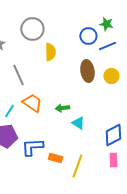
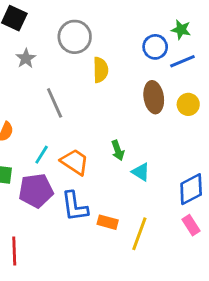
orange trapezoid: (32, 103) -> (75, 162), moved
green arrow: (62, 108) -> (118, 150), turned -104
blue L-shape: (32, 147) -> (75, 206), turned -95
pink rectangle: (113, 160) -> (191, 225), turned -32

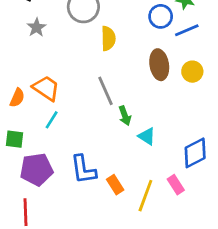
gray line: (55, 103) -> (105, 91), moved
orange trapezoid: (75, 162) -> (46, 88), moved
purple pentagon: (36, 191) -> (37, 169), moved
orange rectangle: (108, 222) -> (115, 185), turned 42
pink rectangle: (191, 225) -> (176, 185), moved

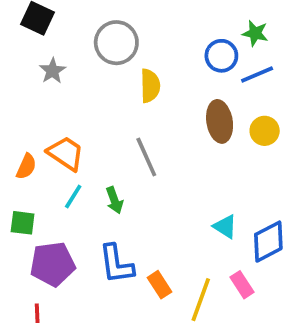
green arrow: (125, 116) -> (114, 200), moved
cyan triangle: (147, 136) -> (225, 227), moved

